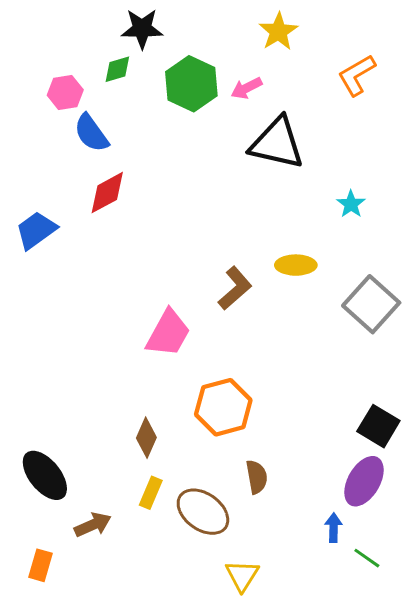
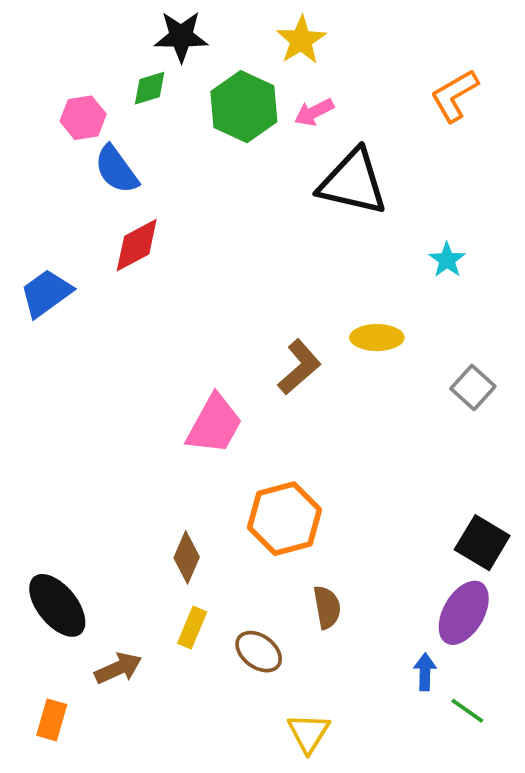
yellow star: (278, 32) -> (301, 40), moved
gray square: (371, 304) -> (473, 387), size x0.6
brown ellipse: (203, 512) -> (259, 652), size x0.7

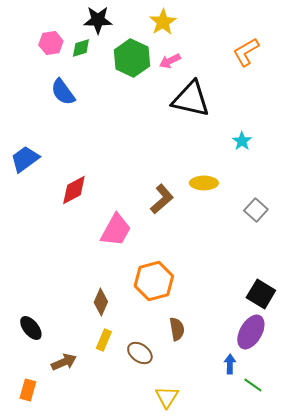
pink hexagon: (83, 118) -> (51, 43), moved
red diamond: (137, 245) -> (74, 190), moved
black ellipse: (57, 605) -> (31, 328), size x0.7

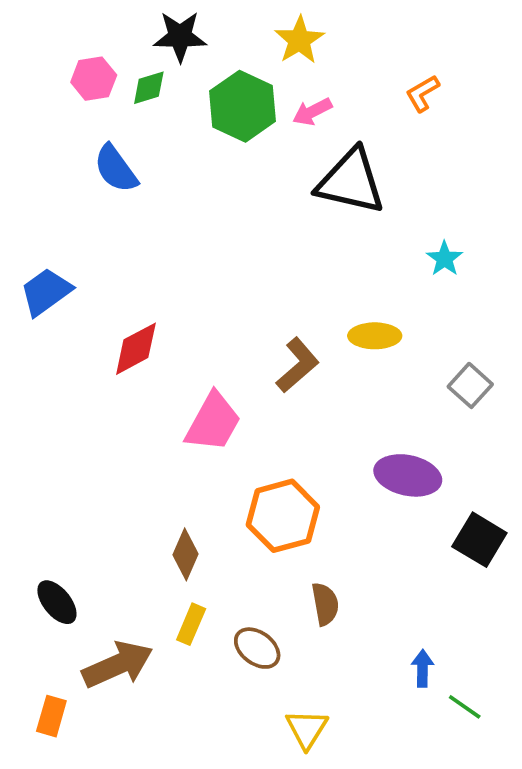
orange L-shape: (246, 52) -> (422, 93), moved, size x0.7
purple ellipse: (251, 332) -> (408, 475), moved, turned 72
brown arrow: (64, 362) -> (118, 665), size x1.5

